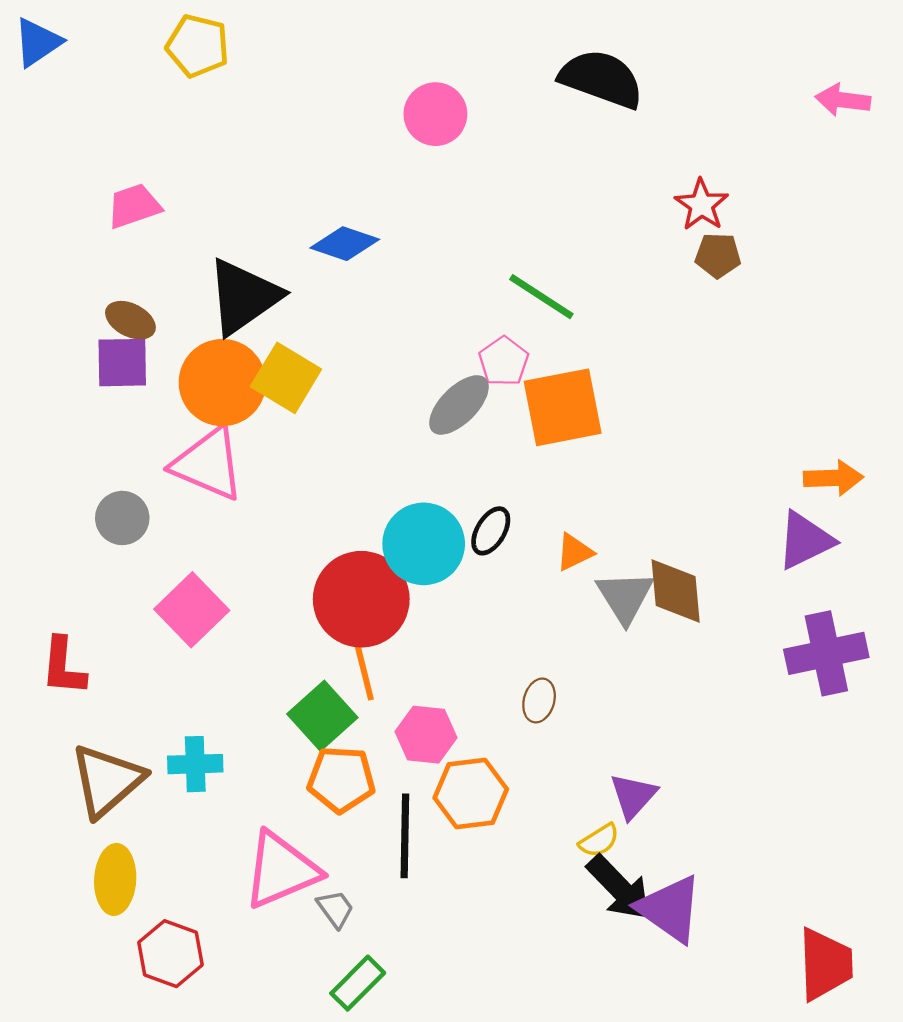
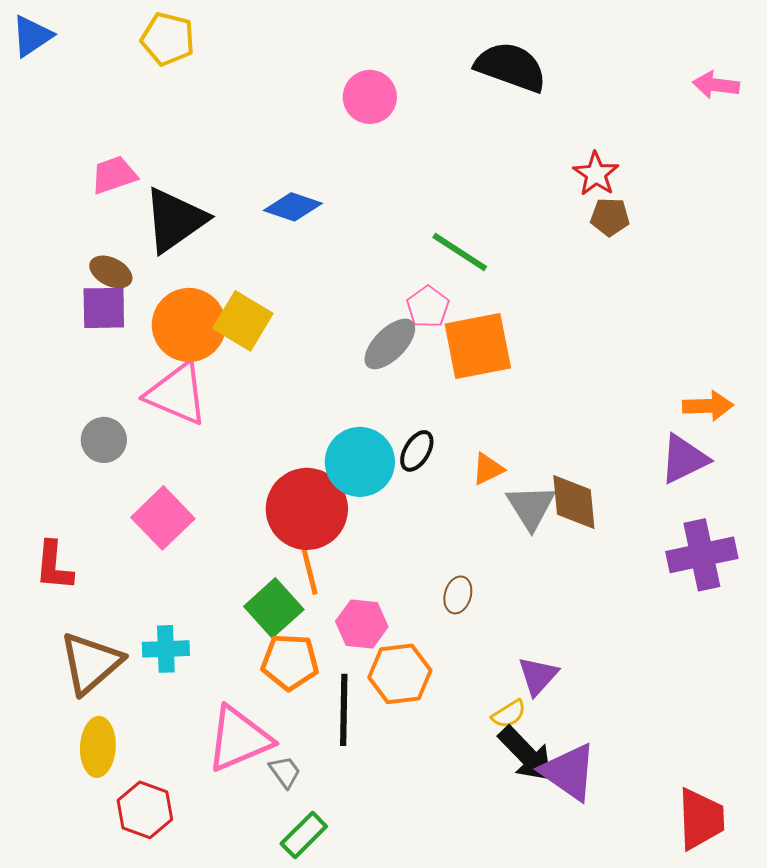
black triangle: (244, 297) -> (175, 220), moved

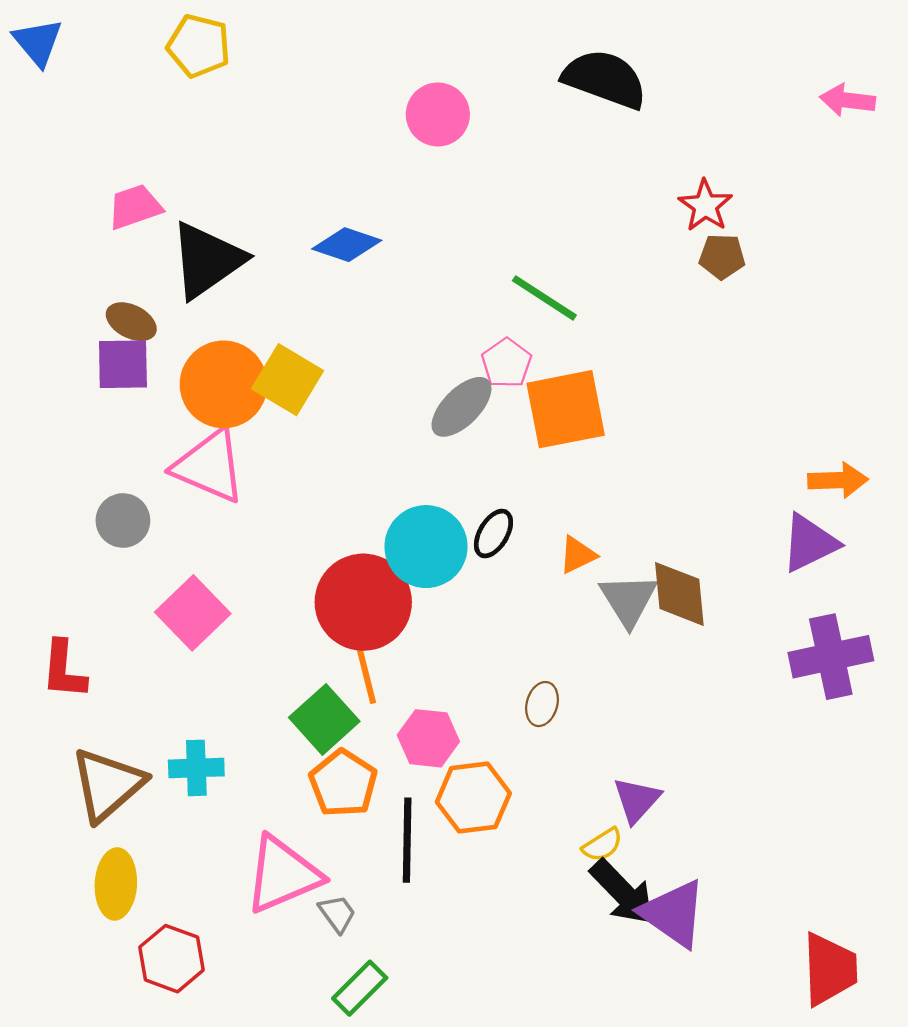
blue triangle: (32, 36) -> (38, 42), turned -36
orange pentagon: (290, 662) -> (343, 783), turned 30

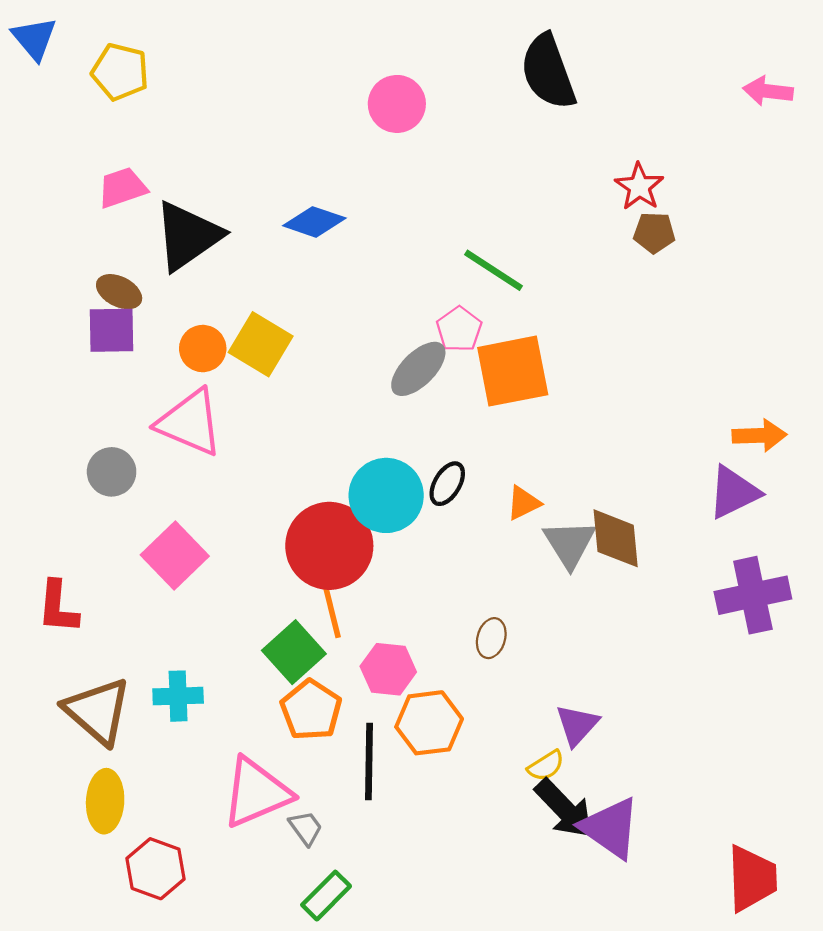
yellow pentagon: (199, 46) -> (120, 72), moved
black semicircle: (605, 79) -> (548, 72), turned -130
orange circle: (224, 384) -> (203, 349), size x0.6
brown triangle: (108, 785) -> (98, 711), turned -38

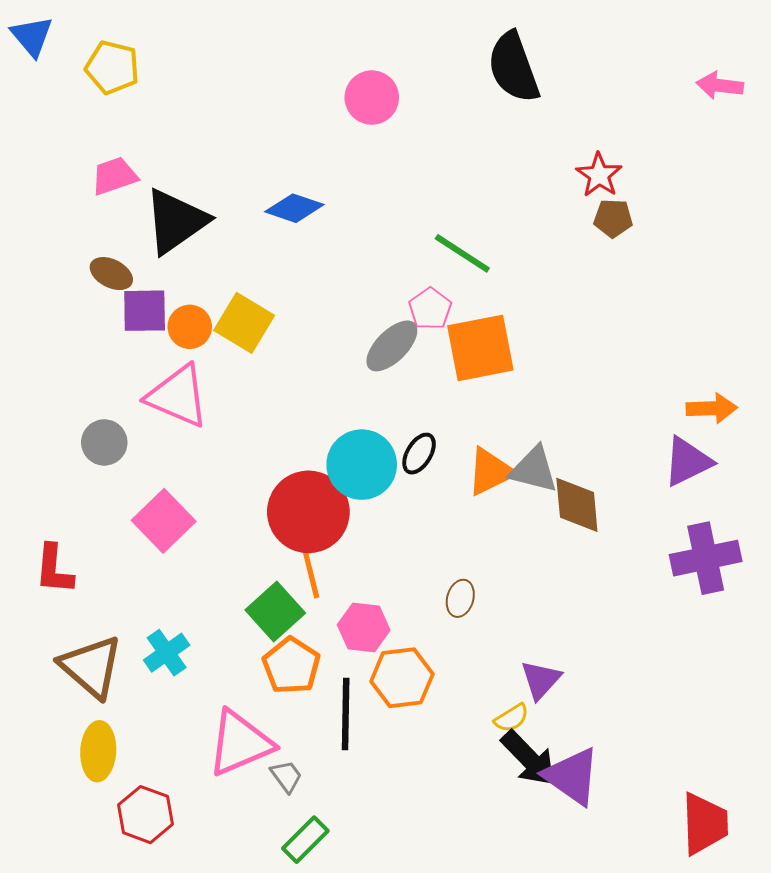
purple square: (112, 330) -> (145, 311), moved
orange triangle: (523, 503) -> (490, 472), size x1.5
gray triangle: (570, 544) -> (534, 470), moved, turned -44
cyan cross: (178, 696) -> (167, 653), turned -33

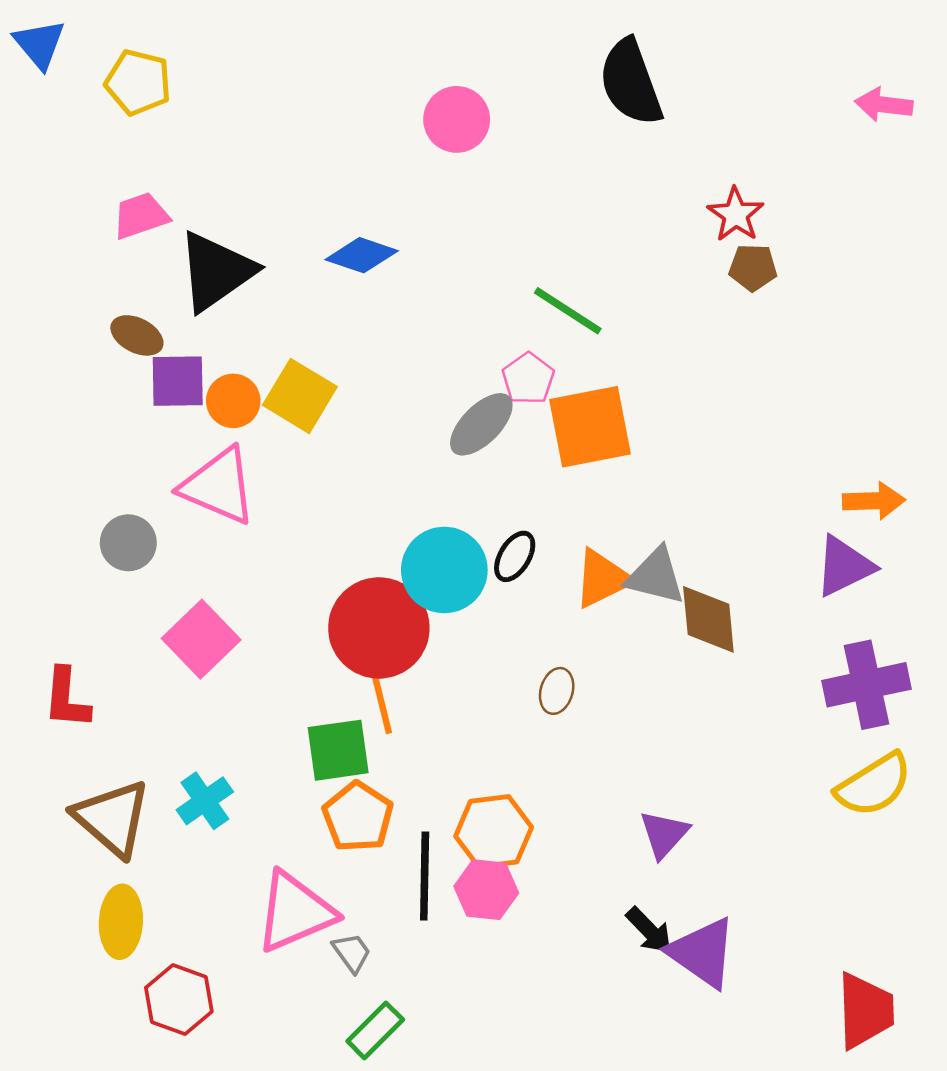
brown ellipse: (460, 598) -> (557, 691), moved
green square: (275, 611) -> (338, 750), turned 34
pink hexagon: (364, 627) -> (486, 890), moved
yellow semicircle: (512, 718) -> (874, 785), moved, size x1.8
black arrow: (529, 758) -> (649, 930), size x0.7

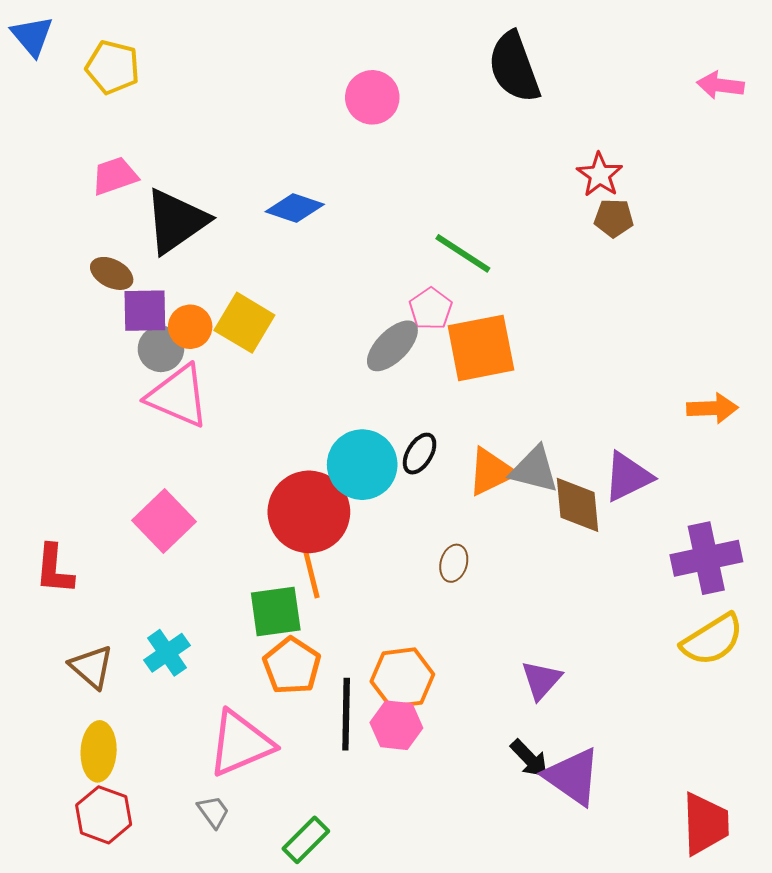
gray circle: (128, 543) -> (161, 349), moved
purple triangle: (844, 566) -> (628, 477), moved
brown triangle: (112, 818) -> (92, 667), size x0.7
gray trapezoid: (352, 953) -> (213, 812), moved
red hexagon: (179, 1000) -> (104, 815), moved

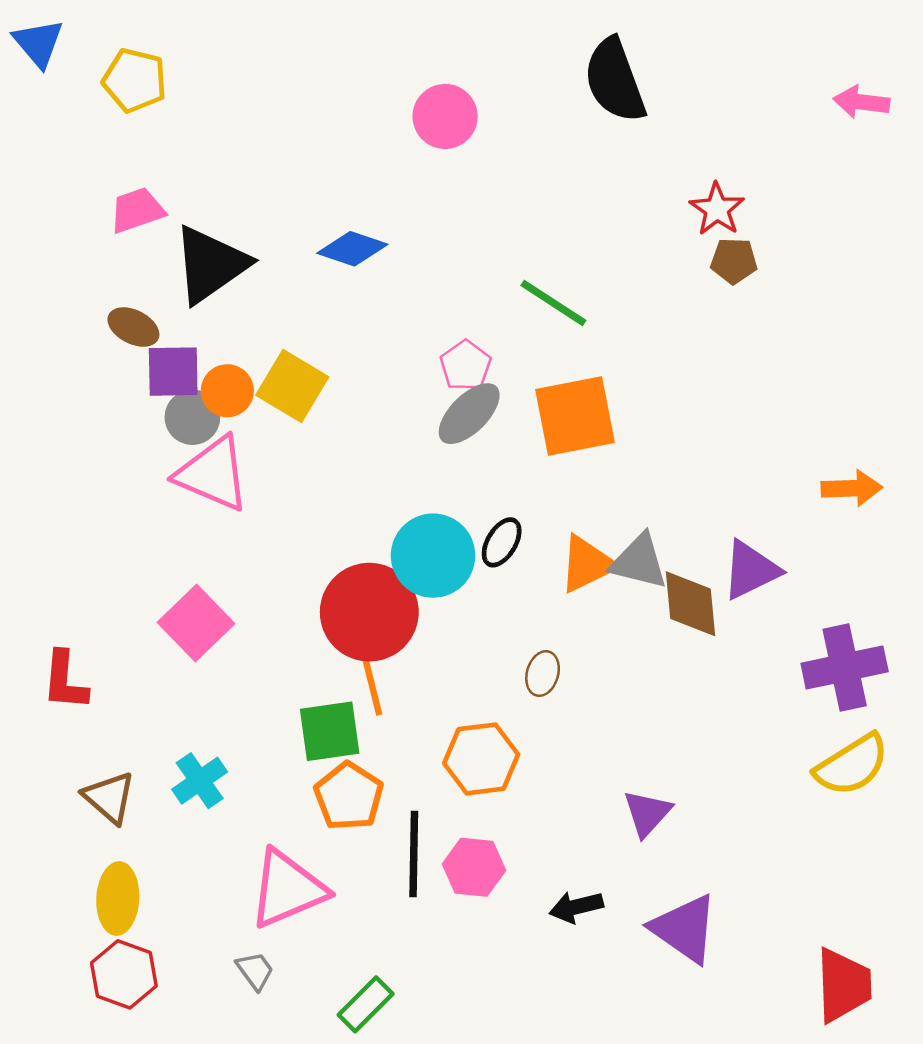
pink pentagon: (431, 309) -> (466, 365), moved
orange hexagon: (402, 678) -> (481, 759), moved
black arrow: (529, 758) -> (576, 907), moved, turned 120

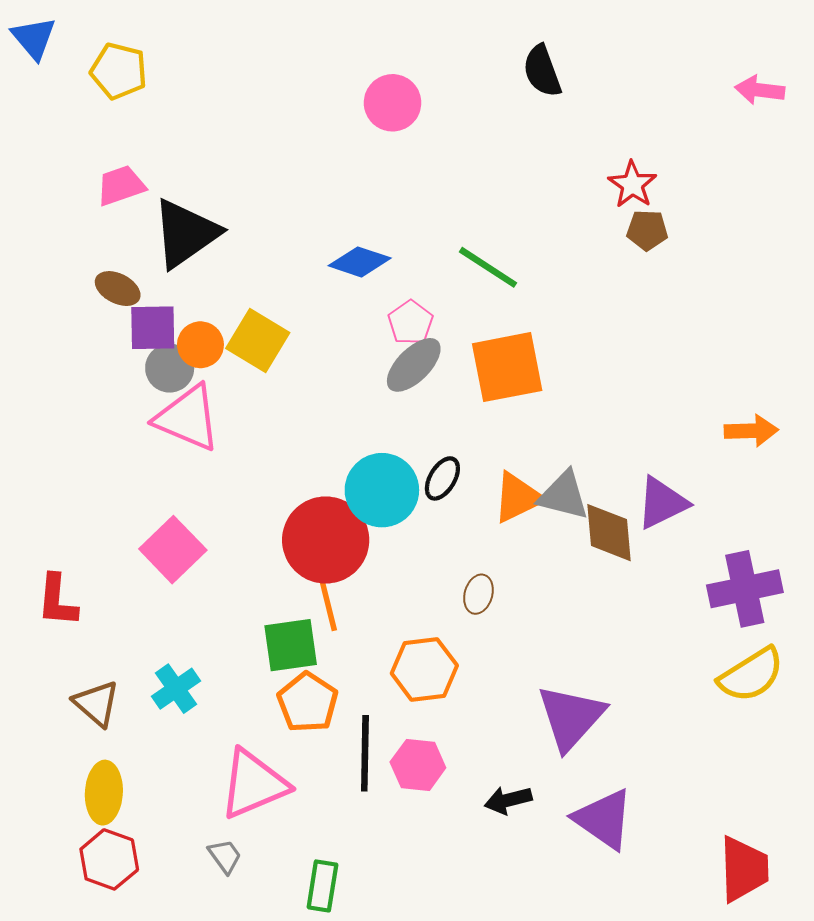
black semicircle: (615, 80) -> (542, 71), size x0.7
blue diamond: (352, 249) -> (360, 262), moved
purple triangle: (647, 813) -> (571, 717), size x1.6
green rectangle: (366, 1004) -> (322, 886), turned -36

